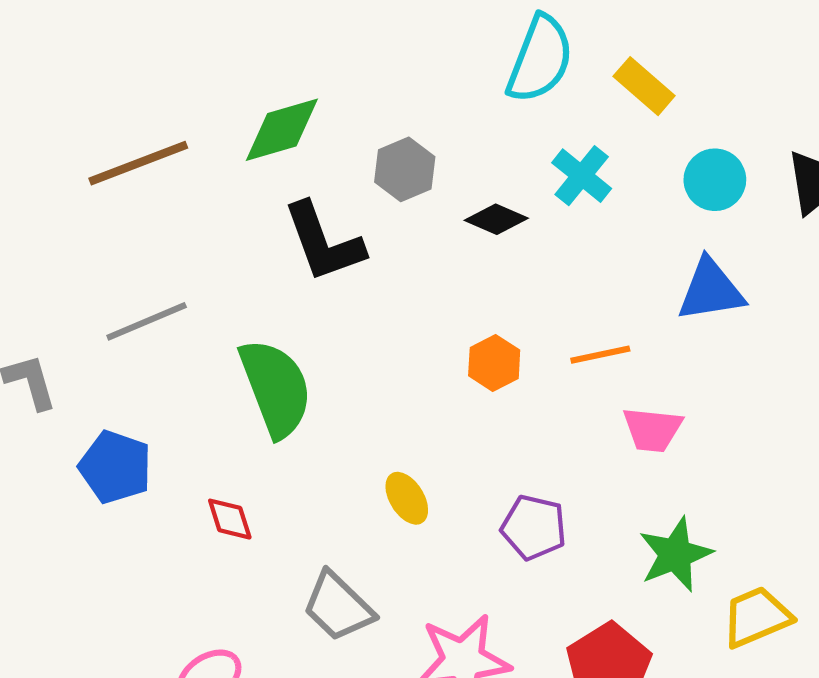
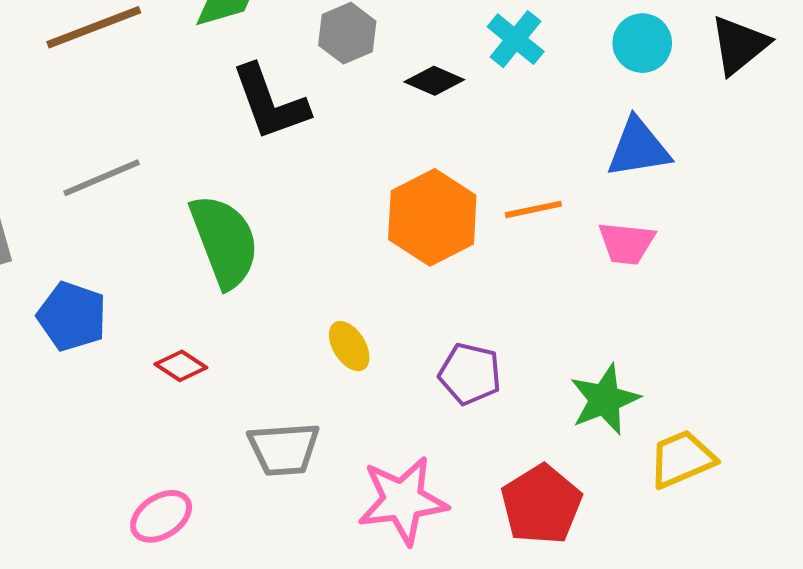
orange hexagon: (494, 363) -> (432, 217), size x1.8
pink trapezoid: (652, 430) -> (626, 243), moved
red diamond: (230, 519) -> (181, 366), turned -39
gray trapezoid: (338, 606) -> (284, 449), turned -48

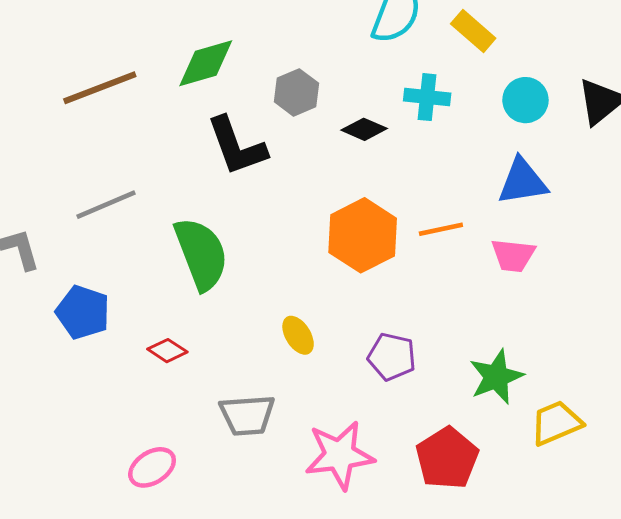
cyan cross: (516, 39) -> (427, 97), turned -33

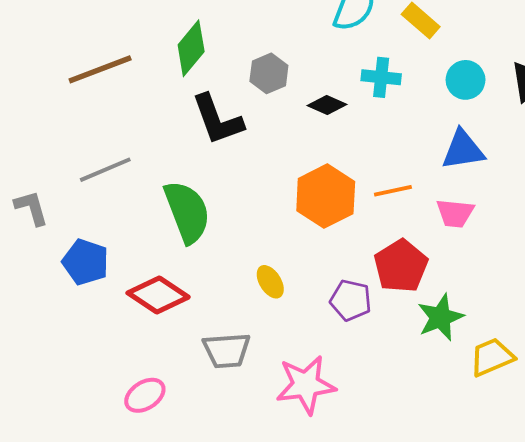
green diamond: (206, 63) -> (191, 48), turned -34
red diamond: (167, 351) -> (158, 295), size x1.8
red pentagon: (447, 458) -> (401, 266), moved

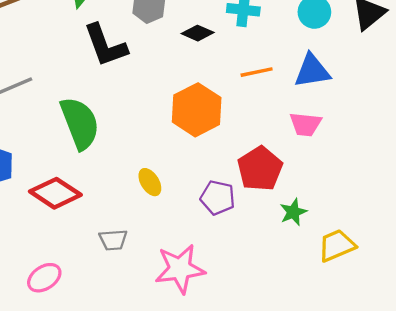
orange line: (393, 191) -> (257, 72), moved
green star: (440, 317) -> (293, 212), size x0.7
gray trapezoid: (227, 350) -> (113, 240), size x0.7

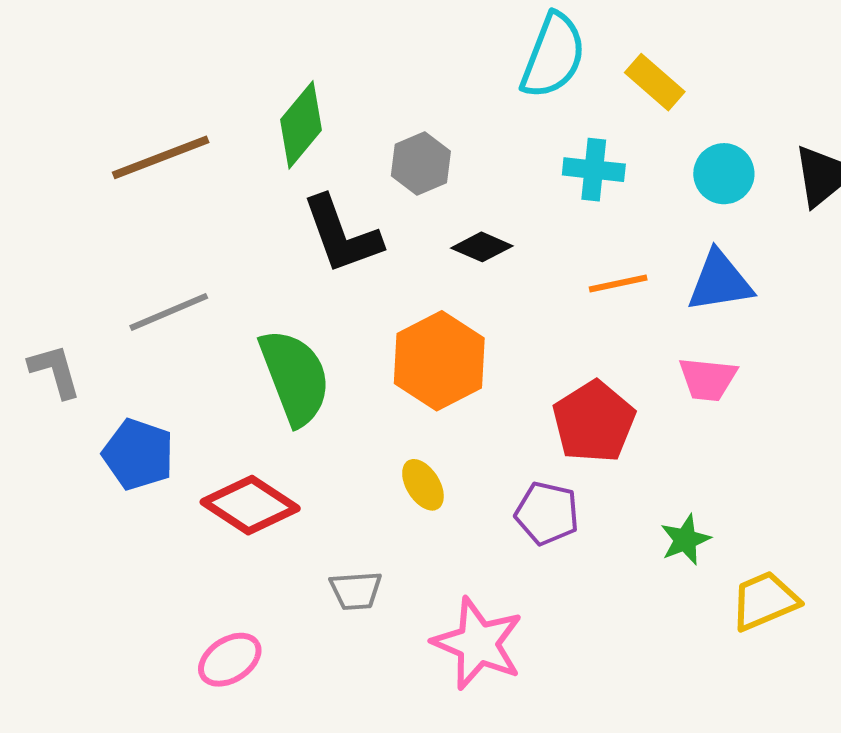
black diamond: (198, 33) -> (482, 247), moved
orange hexagon: (197, 110) -> (439, 361), moved
red pentagon: (260, 169) -> (594, 422), moved
pink star: (180, 269) -> (478, 643), turned 30

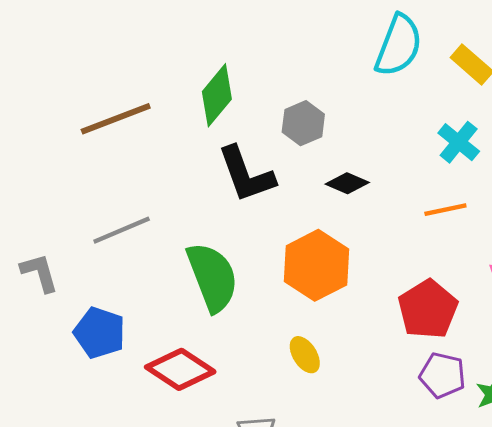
cyan cross: (594, 170) -> (459, 142), moved, turned 33
purple pentagon: (547, 513) -> (443, 375), moved

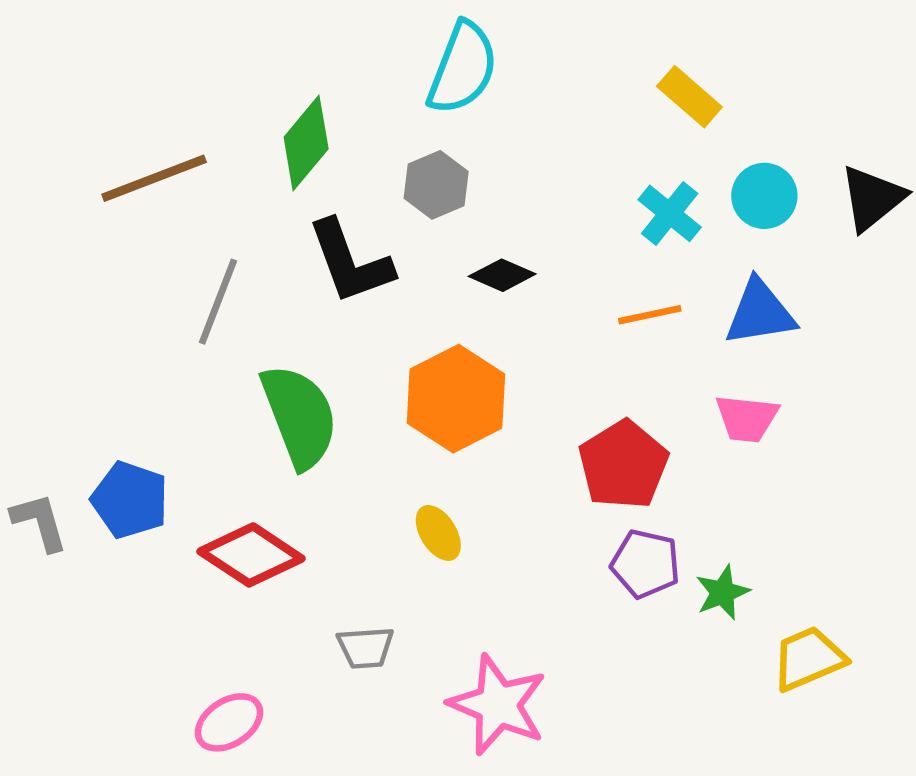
cyan semicircle: (399, 45) -> (463, 68), moved
gray line: (122, 230) -> (218, 302), moved, turned -46
gray L-shape: (39, 273) -> (40, 522), moved

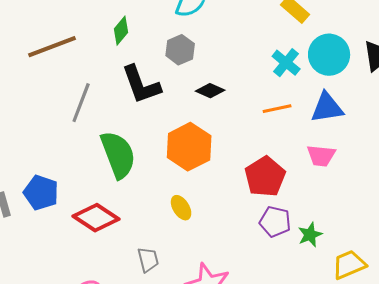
green diamond: (306, 143) -> (121, 31), size x0.7
cyan circle: (764, 196) -> (329, 55), size x1.4
gray trapezoid: (366, 648) -> (148, 260), turned -100

